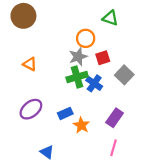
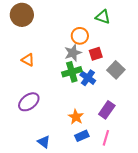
blue rectangle: (65, 113) -> (82, 136), moved

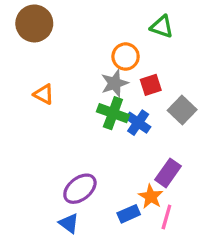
green cross: (72, 72) -> (113, 113), turned 36
purple ellipse: (29, 102) -> (80, 189), moved
orange star: (76, 117) -> (151, 197), moved

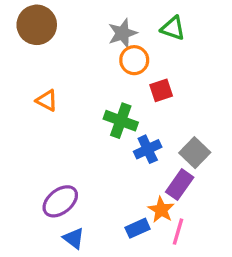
gray star: (115, 83) -> (122, 33), moved
gray square: (182, 110) -> (195, 153), moved
blue cross: (138, 123) -> (148, 149), moved, turned 30
purple ellipse: (80, 189) -> (60, 201), moved

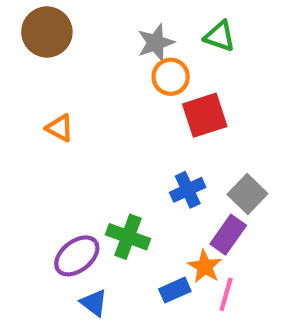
red square: (161, 90) -> (205, 115), size x1.5
green cross: (121, 121) -> (128, 237), moved

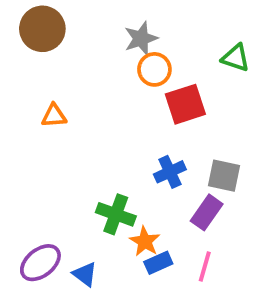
green triangle: (220, 36) -> (236, 58), moved
orange triangle: (60, 128) -> (54, 116), turned -32
gray square: (247, 194) -> (224, 176), turned -32
purple ellipse: (77, 256) -> (40, 263), moved
orange star: (205, 267) -> (145, 241), moved

